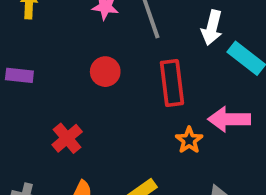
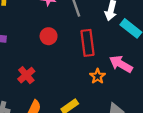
pink arrow: (229, 119) -> (121, 64), turned 30

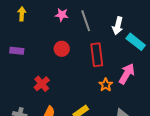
pink arrow: (121, 64) -> (127, 74), turned 90

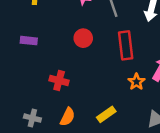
red cross: (42, 84) -> (59, 81), turned -35

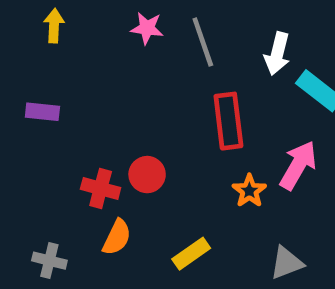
red circle: (83, 38) -> (147, 175), moved
orange semicircle: (67, 117) -> (117, 237), moved

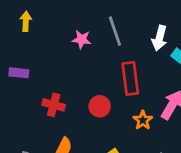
pink star: (147, 28) -> (82, 39), moved
red circle: (147, 175) -> (100, 106), moved
red cross: (101, 188) -> (54, 105), moved

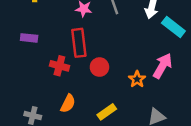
red rectangle: (130, 78) -> (79, 43), moved

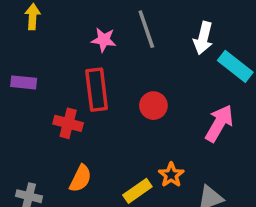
red circle: (99, 67) -> (153, 106), moved
orange star: (137, 79) -> (171, 175), moved

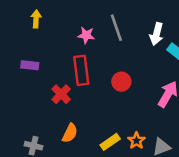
red cross: (68, 123) -> (61, 94), turned 30
orange star: (171, 175) -> (136, 141), moved

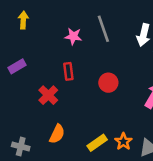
purple rectangle: (30, 65) -> (17, 66), turned -36
red rectangle: (81, 70) -> (68, 71), size x0.6

